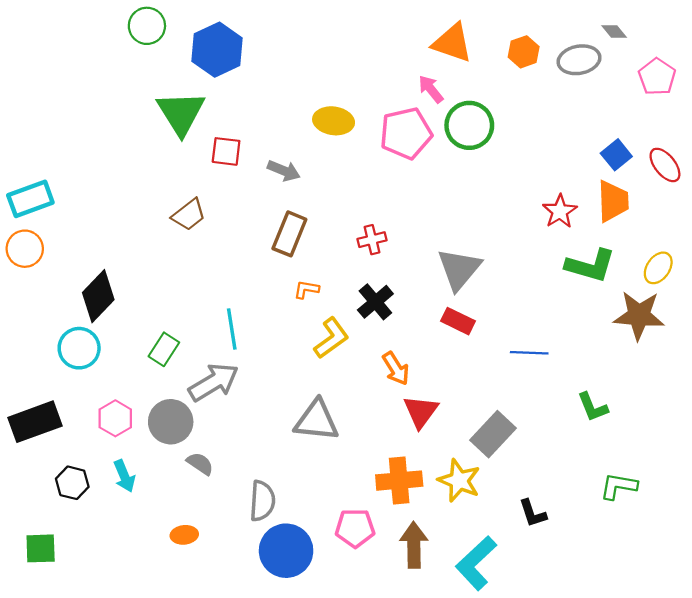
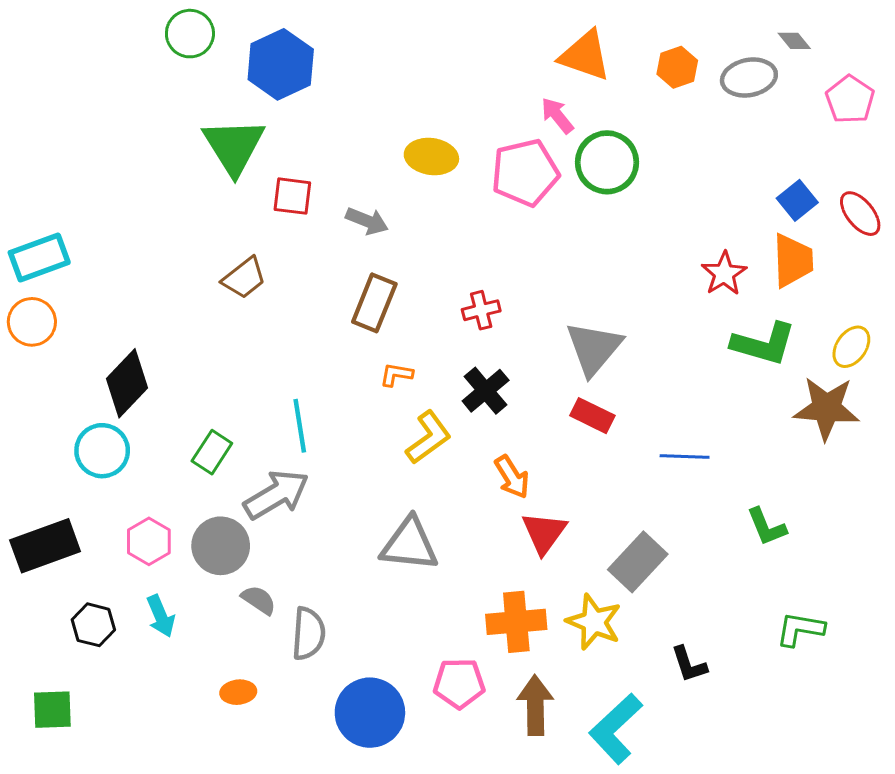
gray semicircle: (262, 501) -> (308, 634), moved

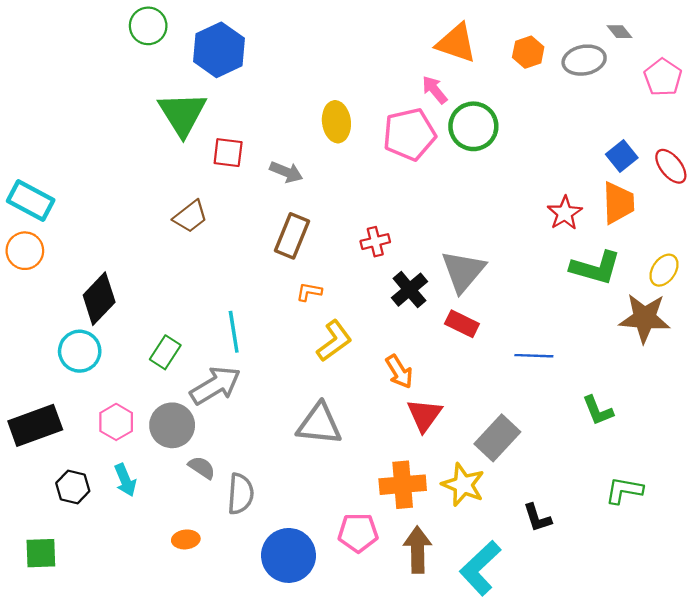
yellow ellipse: (431, 157) -> (336, 122), turned 75
cyan rectangle: (39, 257) -> (31, 200), turned 48
black cross: (486, 391) -> (409, 290), moved

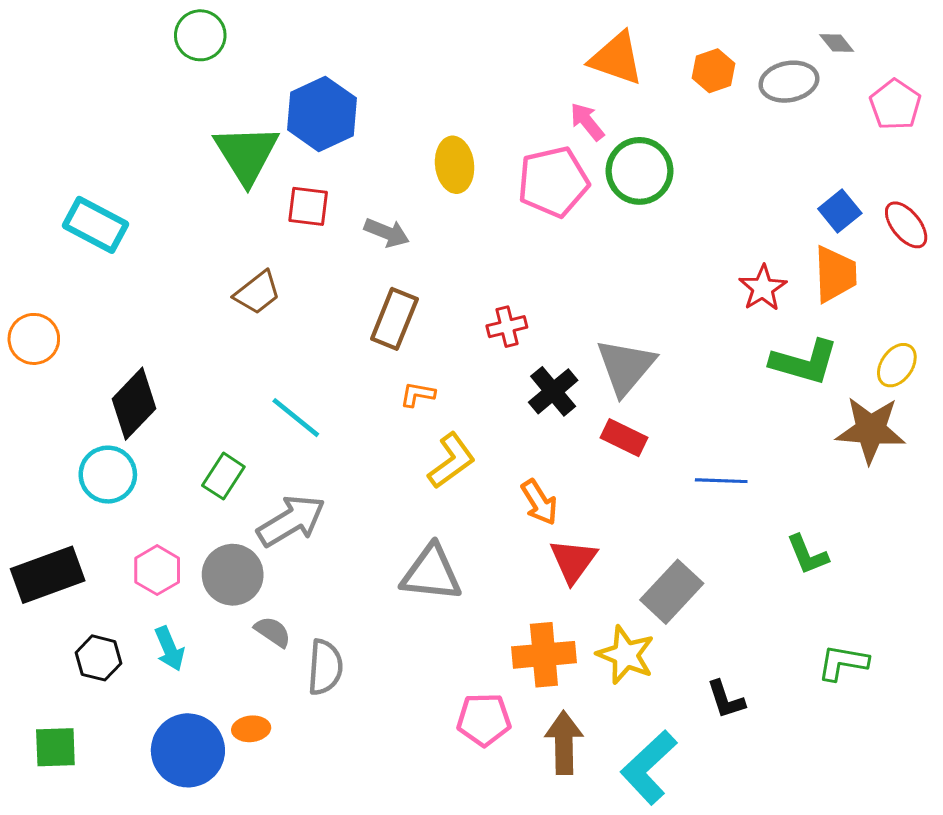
blue hexagon: (219, 50) -> (322, 114), moved
cyan rectangle: (31, 200) -> (95, 225), moved
cyan line: (234, 332) -> (296, 418), moved, turned -42
blue circle: (289, 555) -> (188, 750), moved

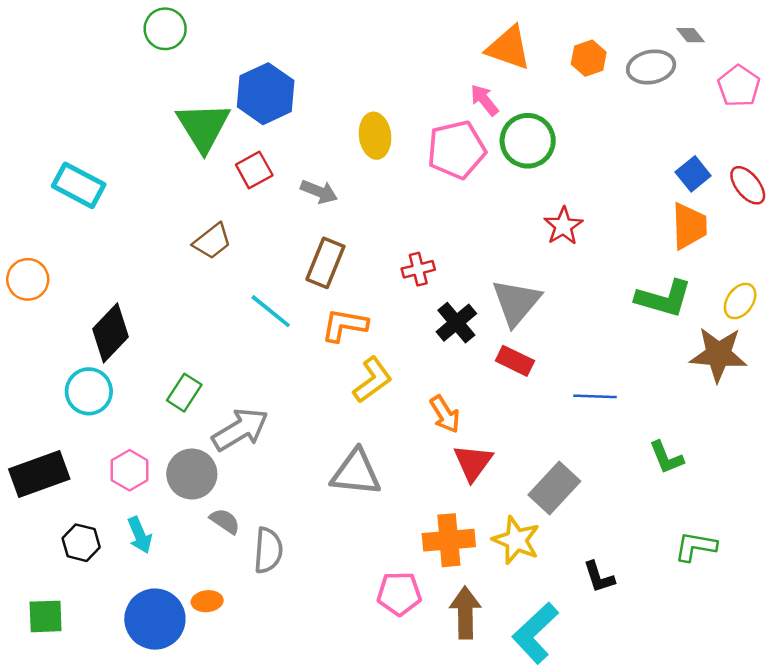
red square: (308, 206) -> (254, 170), turned -36
red star: (763, 288) -> (563, 226), moved
orange L-shape: (418, 394) -> (344, 325), size x1.6
cyan line: (296, 418) -> (271, 311), moved

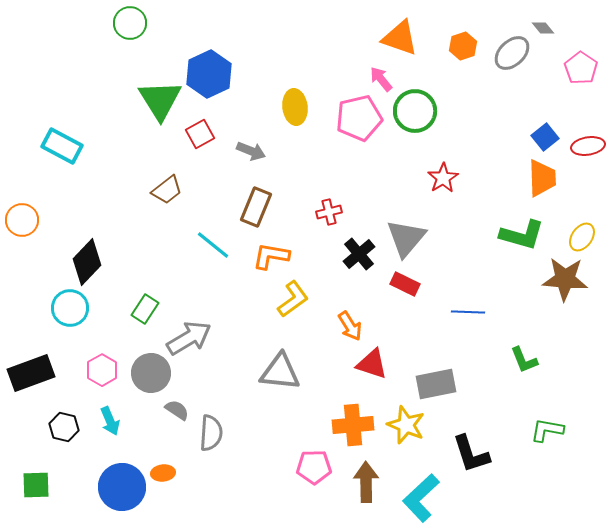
gray ellipse: (651, 67) -> (512, 53), turned -33
red ellipse: (748, 185) -> (588, 146), turned -60
red triangle: (473, 463) -> (372, 364), turned -48
gray rectangle: (554, 488) -> (436, 384), turned 36
black L-shape: (599, 577) -> (471, 454), size x1.5

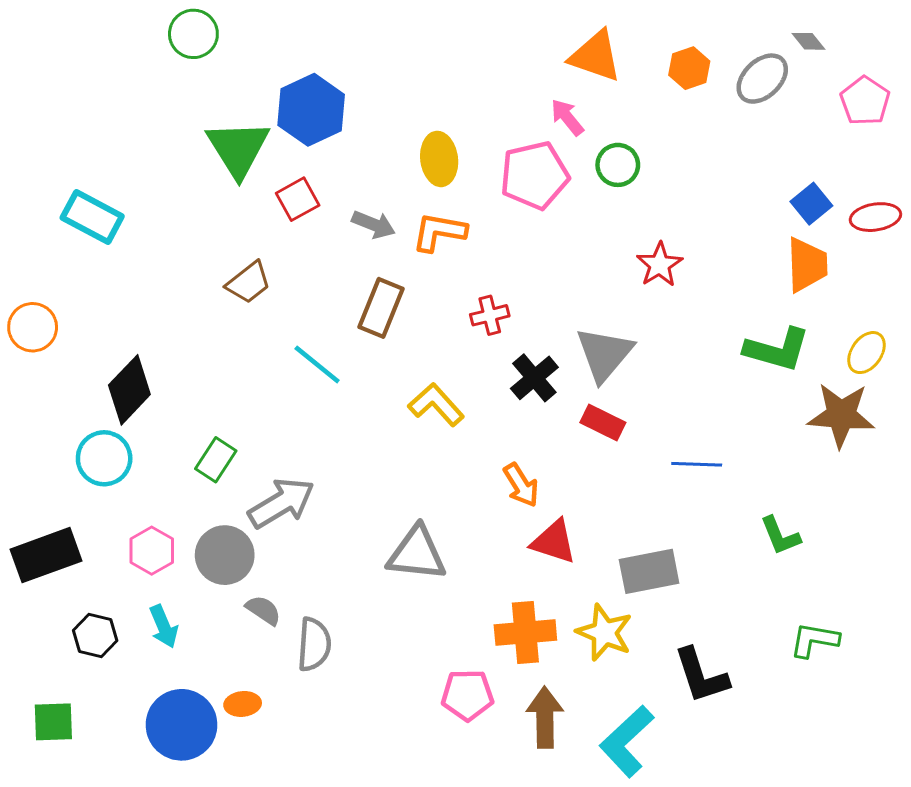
green circle: (415, 111) -> (618, 165), size x0.7
orange L-shape: (271, 256) -> (439, 232), moved
yellow L-shape: (293, 299) -> (436, 405), moved, turned -96

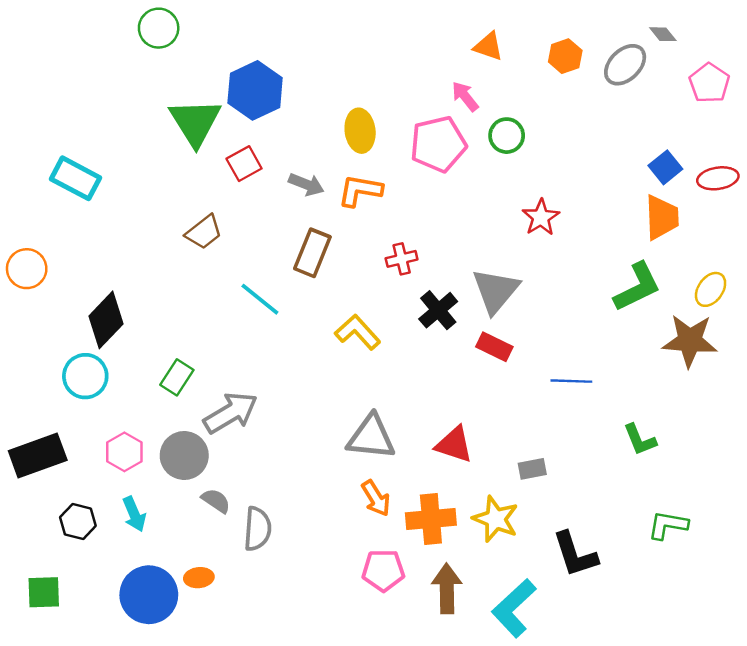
orange triangle: (595, 56) -> (488, 46), size x0.7
green L-shape: (777, 350) -> (637, 287), turned -42
orange arrow: (521, 485) -> (376, 498), moved
gray triangle: (417, 554) -> (371, 437), moved
gray rectangle: (649, 571) -> (532, 469), size x0.6

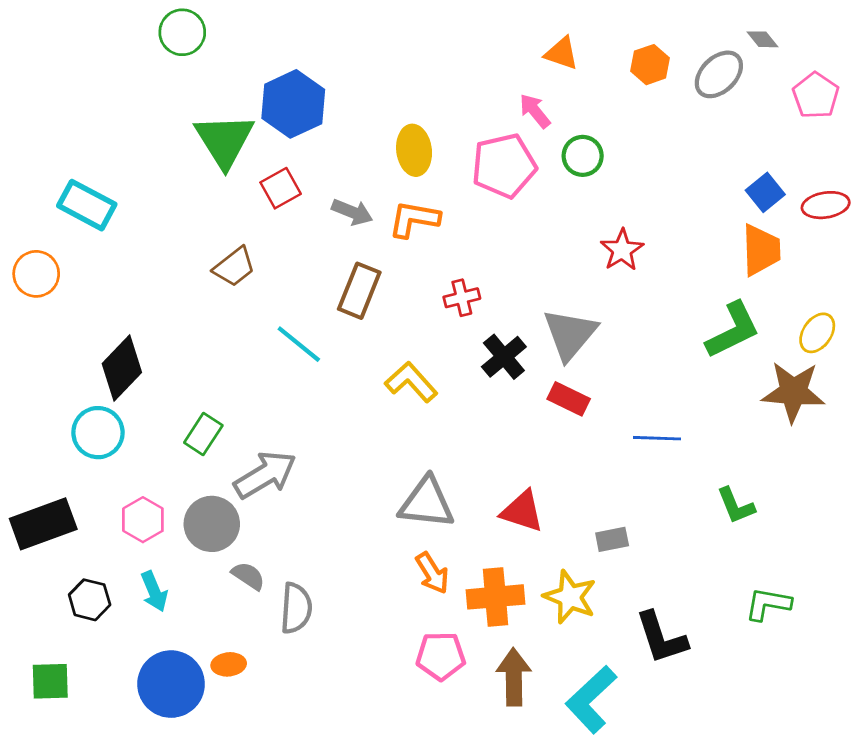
orange circle: (27, 269) -> (36, 274), moved

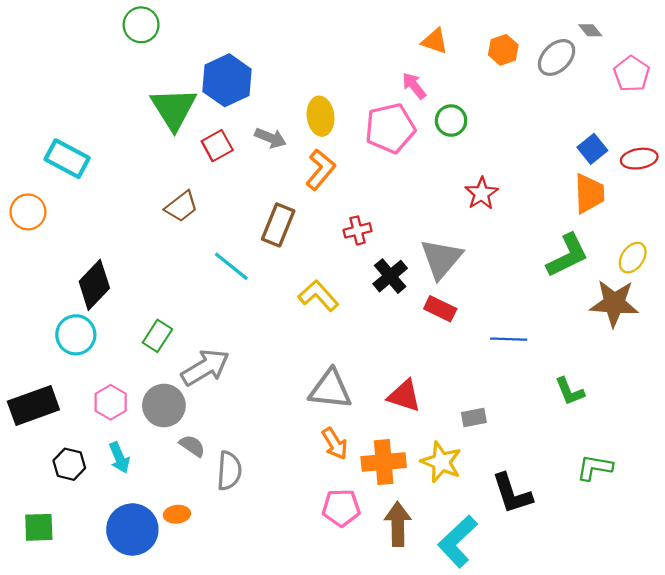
gray arrow: (352, 212) -> (271, 138), moved
orange L-shape: (414, 219) -> (321, 169), turned 120

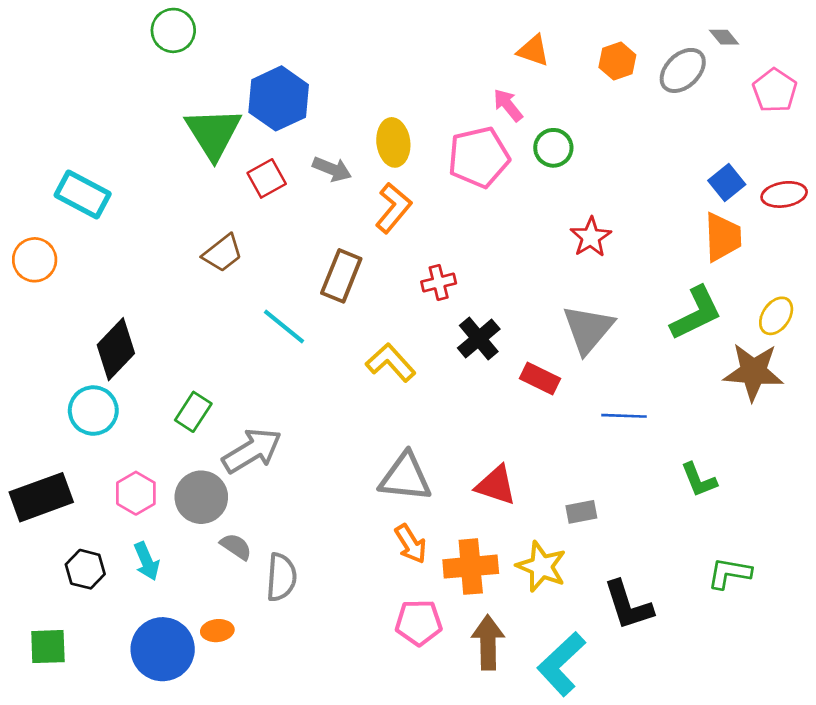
gray triangle: (441, 259) -> (588, 329), moved

